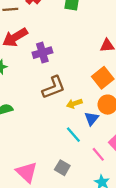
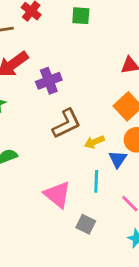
cyan line: (73, 135) -> (96, 181), turned 48
pink triangle: (27, 172) -> (57, 195), moved

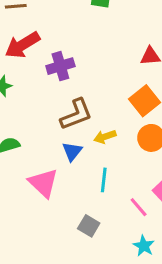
blue triangle: (118, 159) -> (72, 151), moved
pink triangle: (57, 195) -> (43, 183), moved

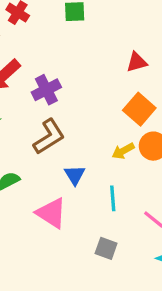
brown L-shape: (76, 114) -> (49, 137), moved
yellow arrow: (105, 137) -> (123, 151), moved

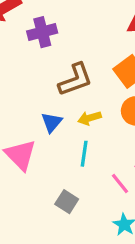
brown L-shape: (49, 137) -> (75, 80), moved
yellow arrow: (123, 151) -> (89, 118), moved

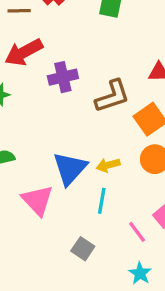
brown L-shape: (75, 80) -> (112, 96), moved
blue triangle: (52, 122) -> (70, 168), size x1.6

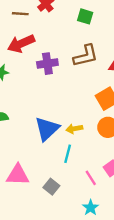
brown L-shape: (112, 96) -> (86, 56), moved
pink triangle: (37, 200) -> (18, 175), moved, turned -50

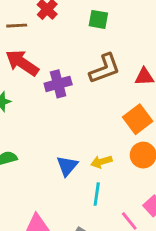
red arrow: (21, 44) -> (22, 63), turned 64
blue triangle: (47, 129) -> (67, 166), size x0.7

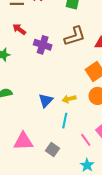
red arrow: (22, 63) -> (19, 29), size x0.6
purple cross: (58, 84) -> (43, 45), turned 30

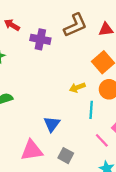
yellow arrow: (69, 99) -> (77, 87), moved
blue triangle: (46, 100) -> (52, 124), moved
cyan line: (65, 121) -> (91, 110), moved

